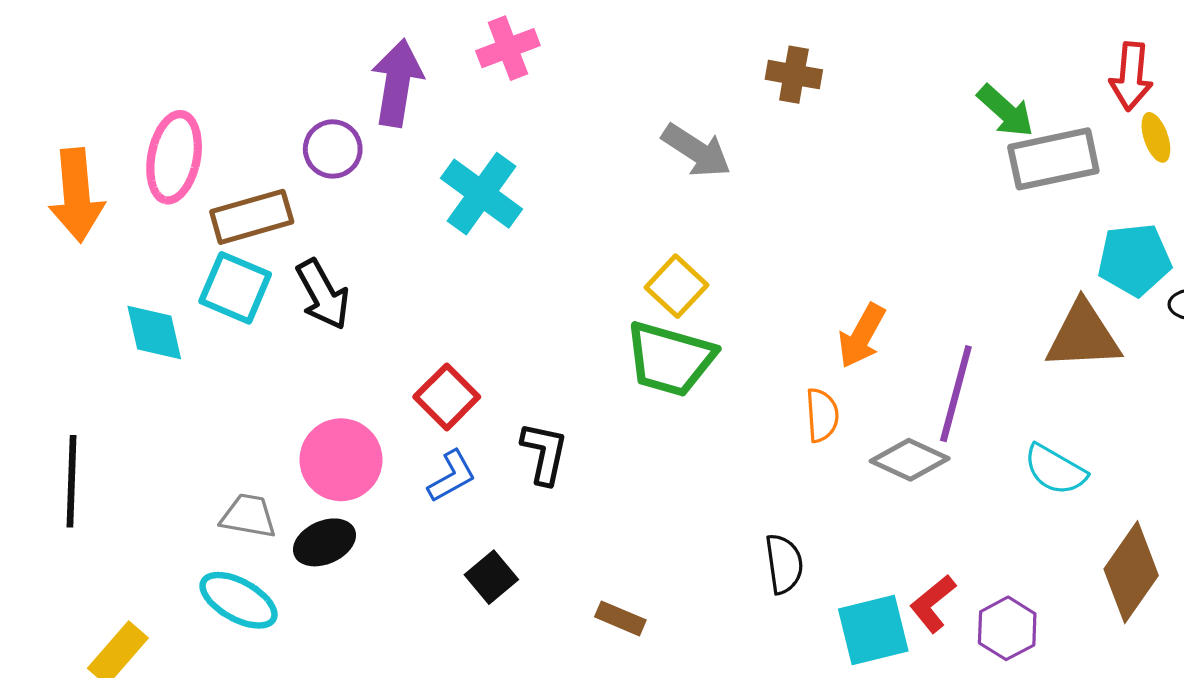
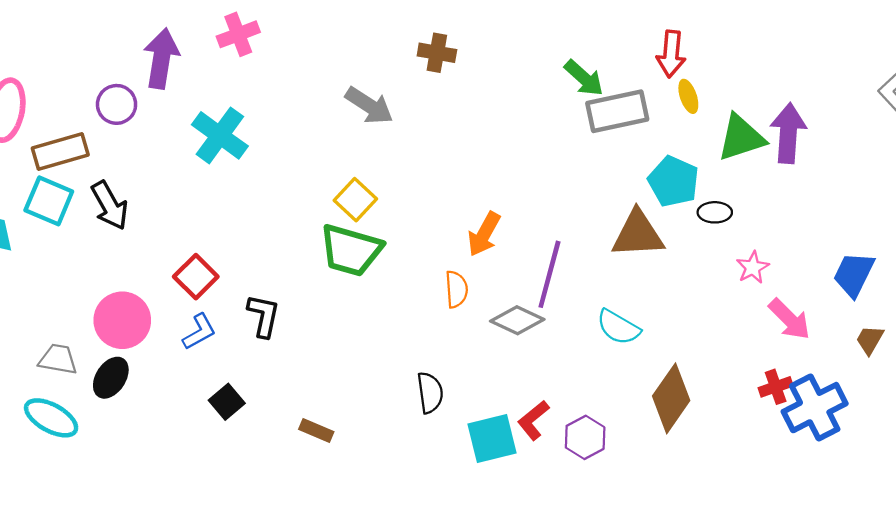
cyan pentagon: (1134, 260) -> (673, 181), turned 30
black ellipse: (324, 542) -> (111, 378), turned -33

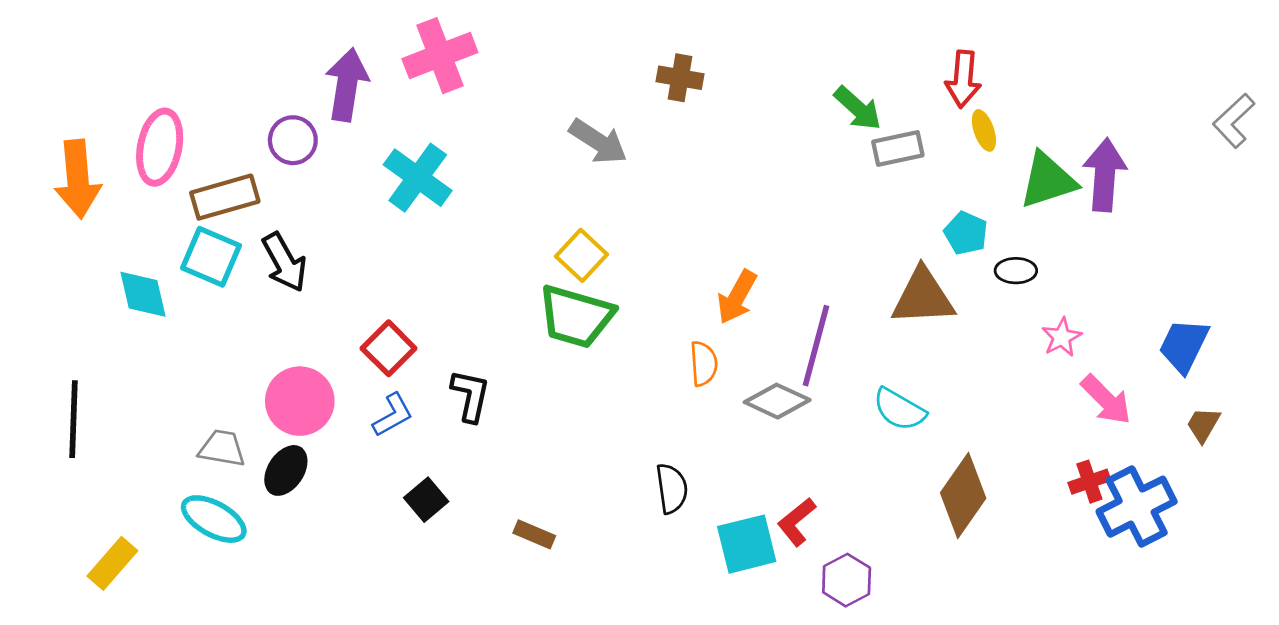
pink cross: (238, 34) -> (440, 56), size x1.4
gray rectangle: (617, 111) -> (898, 149), size x0.7
cyan pentagon: (673, 181) -> (966, 233), size x0.7
purple hexagon: (585, 437) -> (847, 580), moved

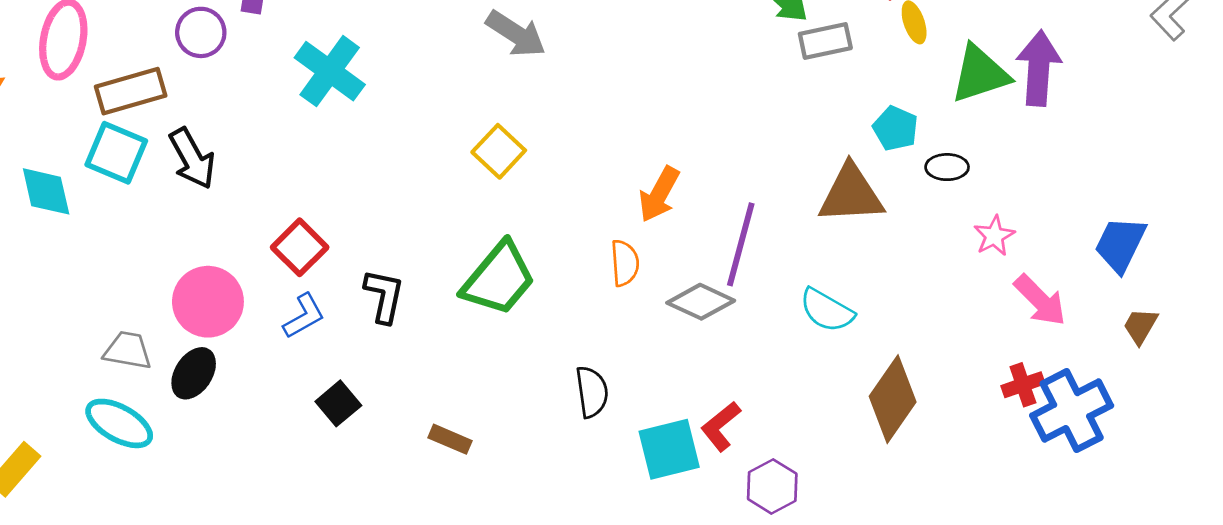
green trapezoid: (576, 316) -> (499, 279), moved, turned -66

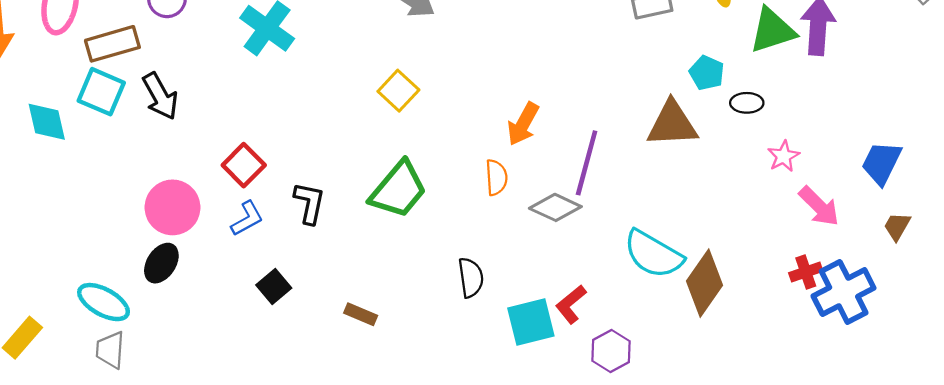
cyan semicircle: (827, 310) -> (653, 254), moved, size x1.4
gray trapezoid: (128, 350) -> (110, 350), moved, turned -96

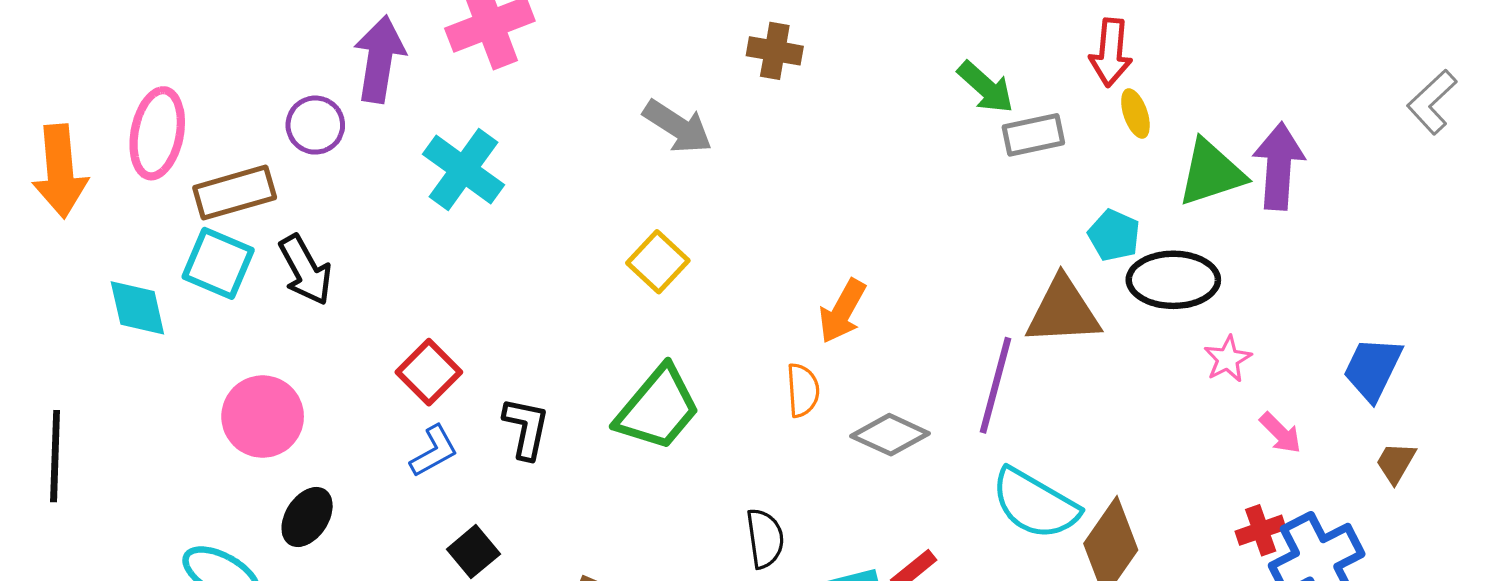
black ellipse: (747, 103) -> (1173, 280), size x1.8
purple line: (587, 163) -> (995, 385), moved
pink arrow: (819, 206) -> (1280, 433), size x0.7
pink circle: (173, 207) -> (263, 417), moved

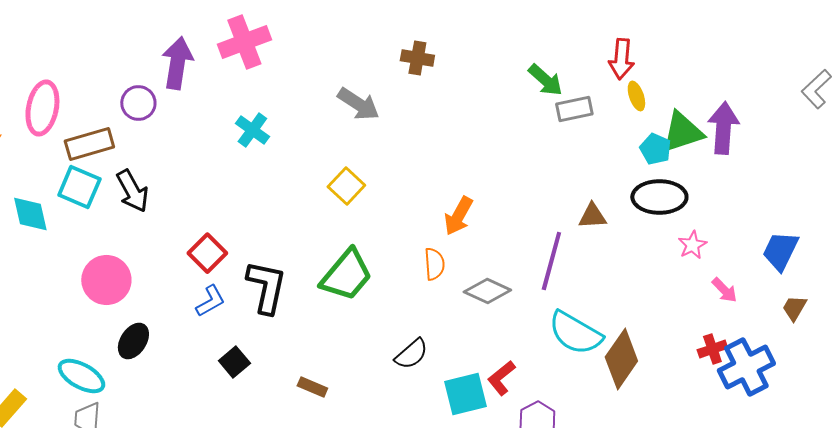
cyan cross: (464, 170) -> (252, 130), moved, size x0.7
cyan pentagon: (1114, 235) -> (655, 149), moved
brown triangle: (1063, 311) -> (592, 216), size x0.6
black L-shape: (526, 428) -> (266, 287), size x1.4
black semicircle: (765, 538) -> (411, 354), turned 57

